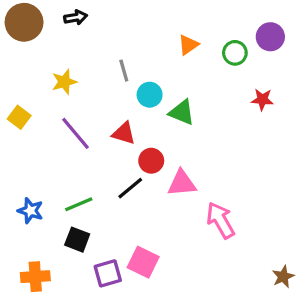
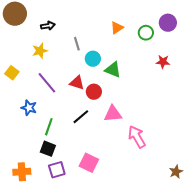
black arrow: (76, 17) -> (48, 26), moved
red circle: (151, 161) -> (94, 92), moved
green line: (79, 204) -> (49, 127), turned -48
blue star: (30, 211) -> (29, 108), moved
purple square: (108, 273) -> (57, 170), moved

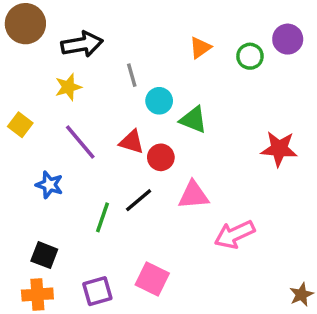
black arrow: (48, 26) -> (82, 44), size x1.6
red star: (163, 62) -> (279, 149), moved, size x1.5
green line: (49, 127) -> (103, 217), moved
pink arrow: (137, 137) -> (235, 234), turned -85
black square: (48, 149) -> (44, 255), moved

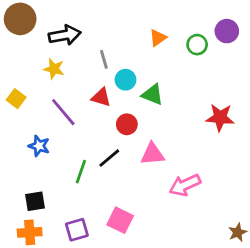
yellow star: (68, 87) -> (54, 69), turned 30
red triangle: (132, 142) -> (101, 97), moved
black square: (44, 255) -> (35, 201), turned -30

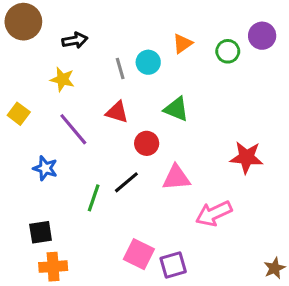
black arrow: (65, 35) -> (75, 40), size x0.7
cyan circle: (125, 80) -> (148, 62), moved
red star: (220, 118) -> (246, 157), moved
purple square: (77, 230) -> (173, 265), moved
orange cross: (30, 232) -> (53, 267), moved

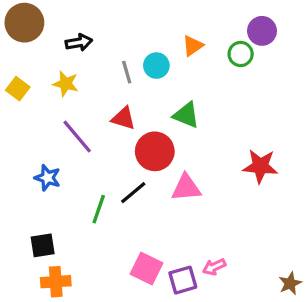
purple circle: (262, 36) -> (262, 31), moved
yellow square: (19, 114) -> (18, 89), moved
red circle: (147, 143) -> (155, 151), size x1.5
pink arrow: (214, 214) -> (214, 267), moved, size x0.6

